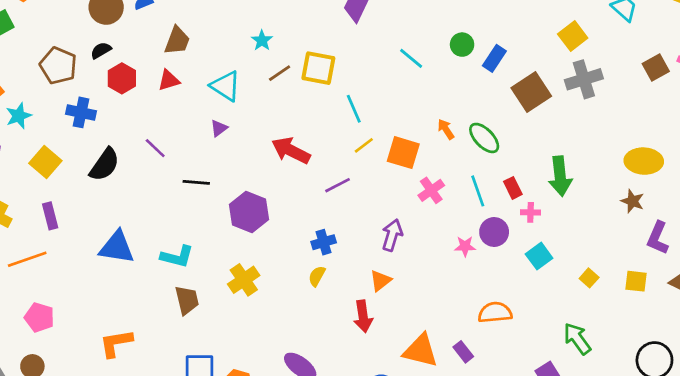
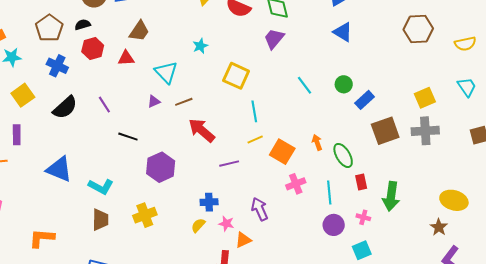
brown line: (280, 73) -> (184, 102), moved
red rectangle: (513, 188) -> (361, 182), moved
purple arrow: (392, 235) -> (260, 209), turned -55
pink star: (465, 246) -> (226, 224), moved

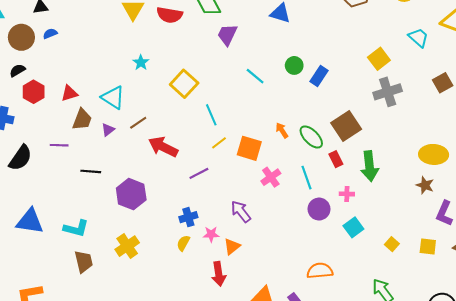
brown trapezoid: (139, 31) -> (82, 119), moved
purple trapezoid: (274, 39) -> (227, 35), moved
yellow square: (236, 76) -> (184, 84), turned 32
purple line: (104, 105) -> (59, 145), turned -42
brown square: (385, 131) -> (346, 126), moved

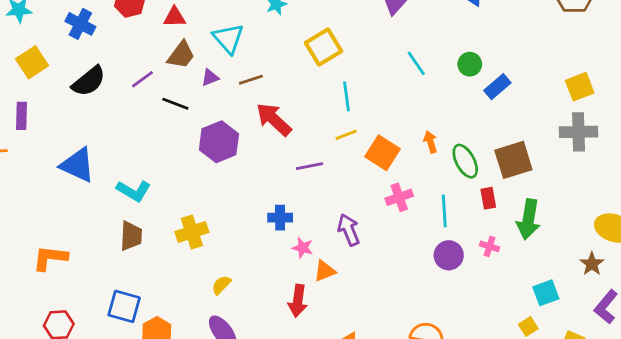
purple line: (59, 145) -> (143, 79), turned -54
black line: (91, 171) -> (175, 104), moved
purple hexagon: (131, 194) -> (219, 142), moved
cyan square: (353, 227) -> (546, 293), moved
yellow semicircle: (183, 243) -> (221, 285), moved

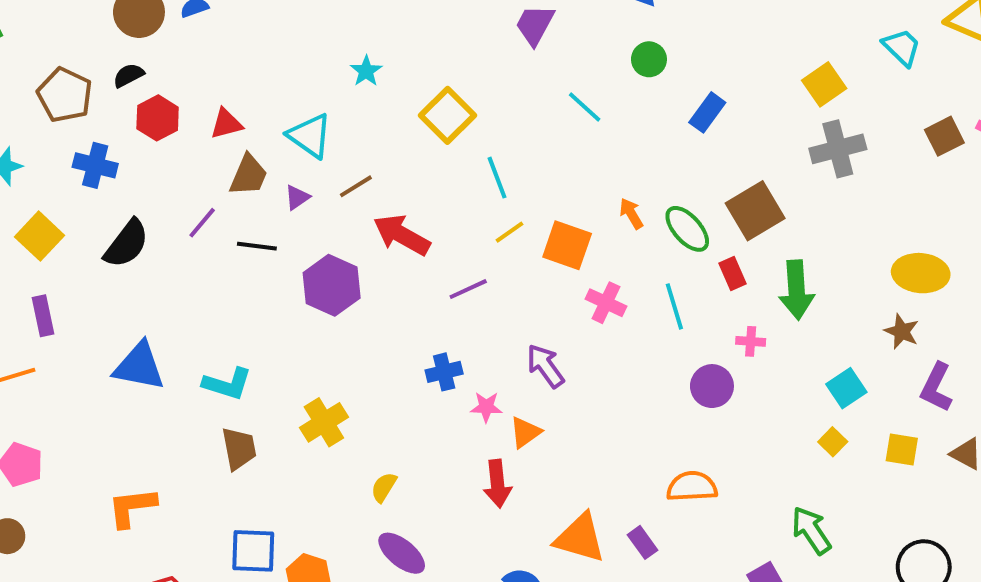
green circle: (470, 64) -> (649, 59), moved
pink cross: (399, 197) -> (606, 303), turned -32
purple circle: (449, 255) -> (712, 386), moved

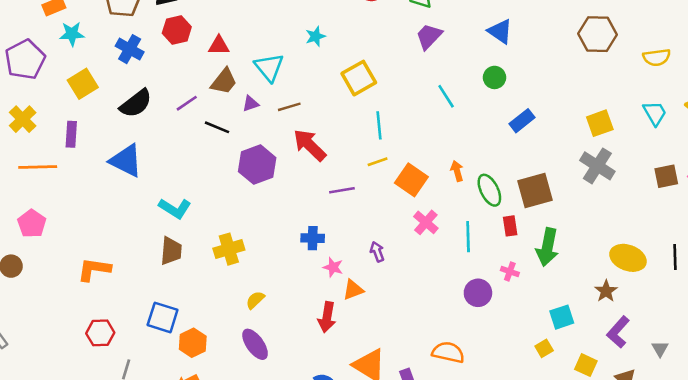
gray cross: (838, 149) -> (597, 166), turned 32
blue triangle: (139, 366) -> (126, 161), moved
purple arrow: (545, 366) -> (377, 252), size x0.7

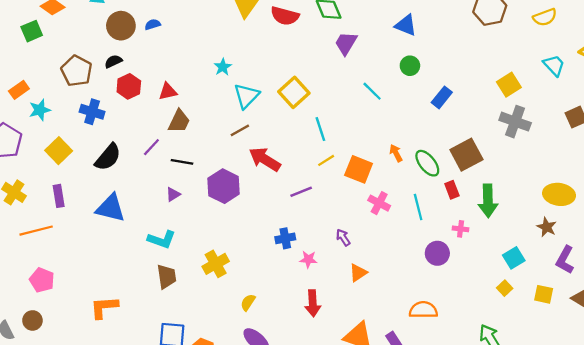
cyan star: (315, 36) -> (223, 67), moved
cyan triangle: (269, 67) -> (246, 96), moved, turned 36
purple triangle: (251, 104) -> (173, 194), moved
orange triangle: (353, 290) -> (358, 273), moved

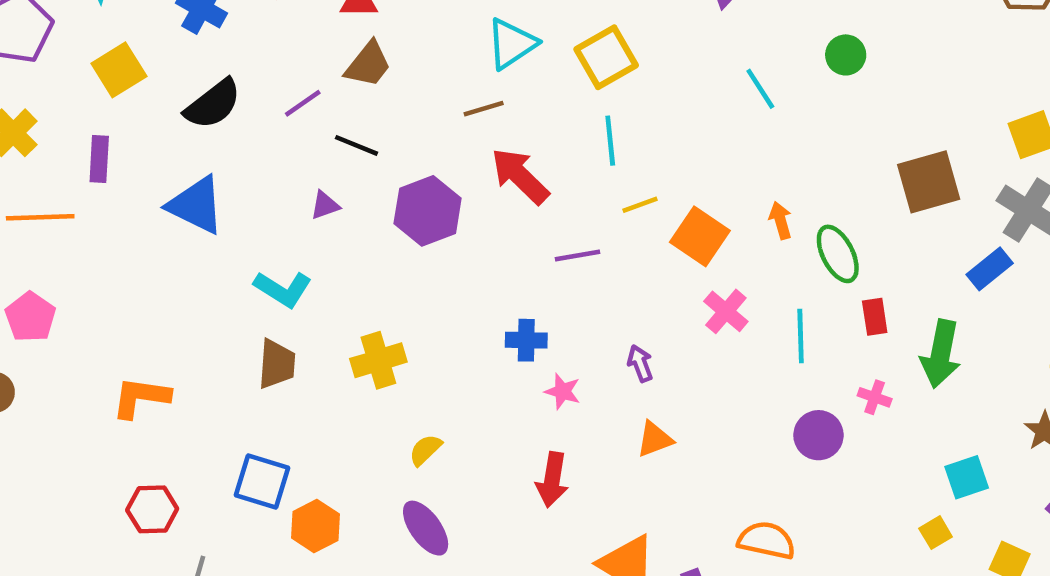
blue rectangle: (442, 97) -> (990, 269), moved
cyan line: (320, 129) -> (610, 141), moved
brown square: (466, 155) -> (929, 182), moved

